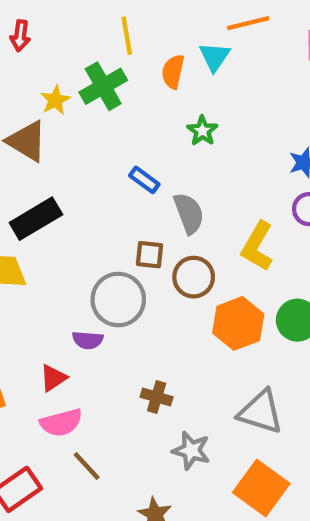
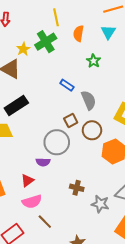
cyan triangle: (215, 57) -> (108, 32), moved
brown square: (150, 255) -> (71, 120), turned -32
gray star: (191, 450) -> (100, 204), moved

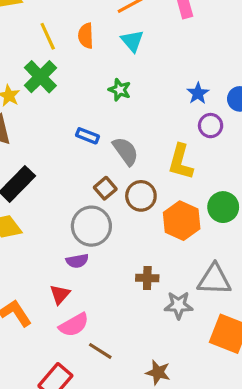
orange semicircle: (78, 33) -> (86, 36), moved
brown cross: (77, 188) -> (147, 278), moved

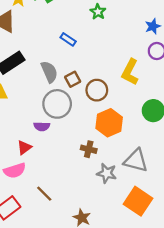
gray semicircle: (126, 151) -> (49, 72), moved
orange hexagon: (182, 221) -> (109, 123), moved
pink semicircle: (74, 325) -> (15, 171), moved

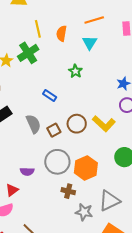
yellow L-shape: (130, 72) -> (104, 124), turned -75
brown circle: (97, 90) -> (77, 124), moved
gray circle: (57, 104) -> (57, 162), moved
gray triangle: (136, 161) -> (109, 201), turned -40

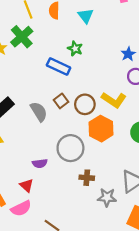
blue rectangle: (50, 96) -> (59, 67), moved, size x1.5
brown square: (54, 130) -> (61, 101), moved
orange hexagon: (86, 168) -> (101, 129), moved
red triangle: (12, 190) -> (27, 185), turned -32

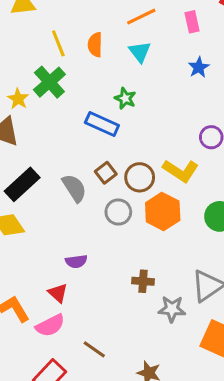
blue star: (128, 54) -> (199, 67), moved
gray circle: (70, 148) -> (118, 212), moved, size x0.7

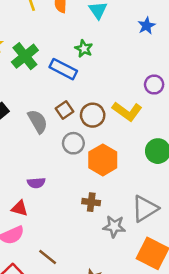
green cross: (49, 82) -> (25, 56), moved
orange hexagon: (163, 211) -> (103, 160), moved
red triangle: (58, 293) -> (20, 208), turned -30

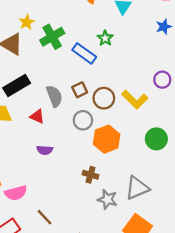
red triangle: (20, 208) -> (37, 117), moved

